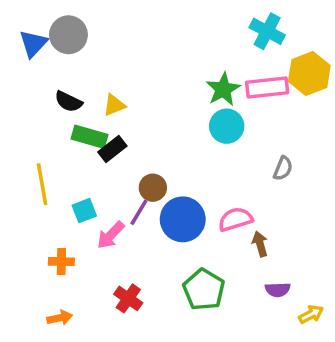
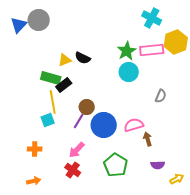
black semicircle: (68, 102) -> (83, 58), moved
yellow line: (42, 184) -> (53, 102), moved
pink arrow: (111, 235) -> (77, 150), moved

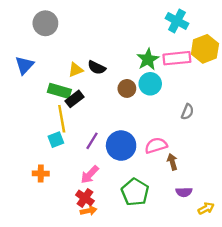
blue triangle: (19, 25) -> (24, 65), moved
brown circle: (87, 107) -> (127, 88), moved
orange arrow: (34, 181) -> (88, 211), moved

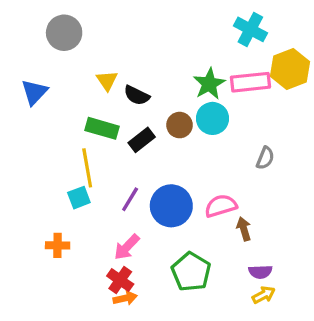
yellow triangle: (76, 70) -> (107, 81), moved, turned -42
green rectangle: (59, 91) -> (102, 128), moved
black rectangle: (75, 99) -> (142, 140), moved
yellow arrow: (206, 208) -> (264, 295), moved

